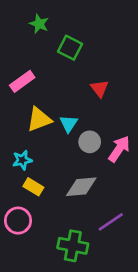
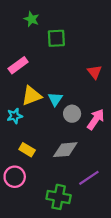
green square: (70, 48) -> (56, 38), turned -30
red triangle: (99, 88) -> (95, 72), moved
cyan star: (22, 160) -> (15, 116), moved

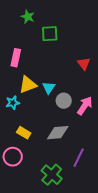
pink rectangle: (18, 65) -> (16, 58), turned -42
purple line: (89, 178) -> (79, 158), turned -30
green cross: (59, 197) -> (52, 175), turned 30

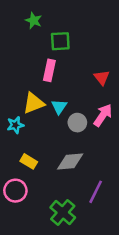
pink rectangle: (16, 58) -> (49, 70), moved
pink arrow: (85, 106) -> (103, 115), moved

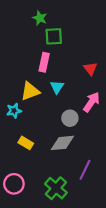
green star: (34, 20) -> (40, 18), moved
cyan triangle: (59, 107) -> (57, 87), moved
gray circle: (77, 123) -> (70, 118), moved
pink circle: (15, 191) -> (14, 184), moved

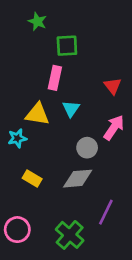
green star: (40, 18) -> (37, 21), moved
yellow triangle: (30, 91) -> (37, 114), turned 30

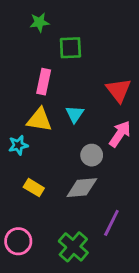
green star: (37, 21) -> (39, 22), turned -30
pink rectangle: (55, 78) -> (44, 82), moved
red triangle: (113, 86) -> (119, 90), size x1.4

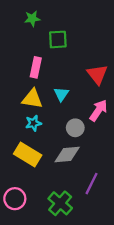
cyan star: (18, 145) -> (33, 123), moved
yellow rectangle: (34, 188) -> (28, 155), size x1.6

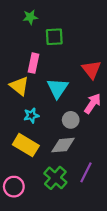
cyan triangle: (61, 94) -> (58, 88), size x1.5
yellow triangle: (32, 99) -> (19, 86), moved, turned 30
green cross: (60, 203) -> (55, 178), moved

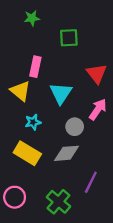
green square: (54, 37) -> (69, 38), moved
green cross: (55, 178) -> (58, 202), moved

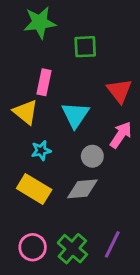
green star: (32, 18) -> (40, 23), size x1.6
purple line: (91, 182) -> (112, 244), moved
pink circle: (15, 197) -> (33, 247), moved

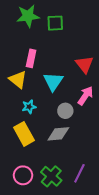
green square: (85, 47) -> (55, 23), moved
yellow rectangle: (34, 189) -> (24, 134), turned 30

